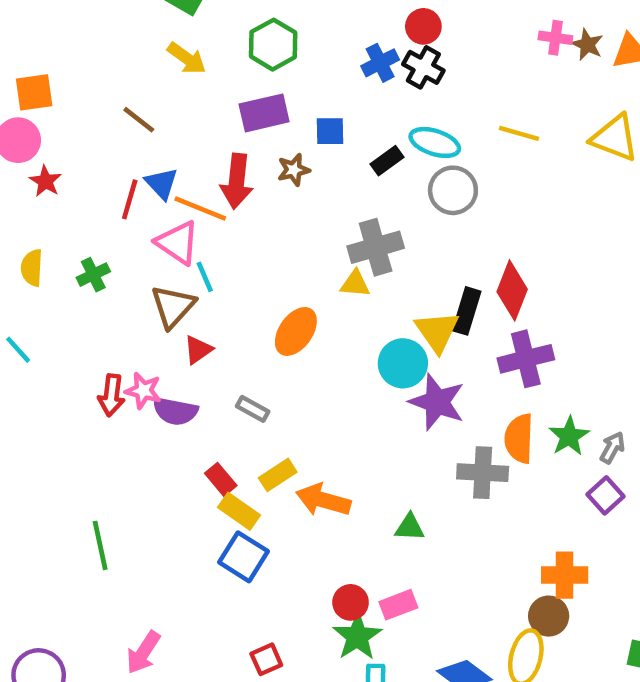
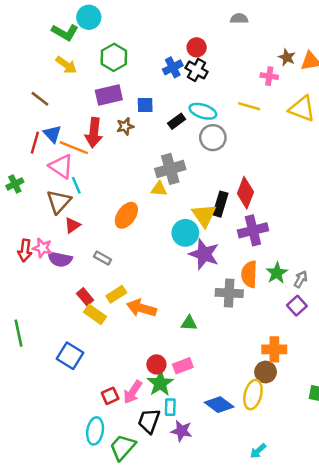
pink cross: (555, 38) -> (269, 76), moved
blue square: (244, 557) -> (70, 356), moved
pink arrow: (143, 652) -> (133, 392), moved

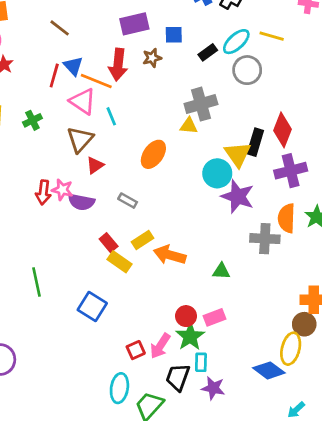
yellow line: (249, 106) -> (272, 36), moved
cyan ellipse: (203, 111) -> (236, 42), turned -60
cyan line: (76, 185) -> (111, 116), moved
blue diamond: (219, 405) -> (269, 370), moved

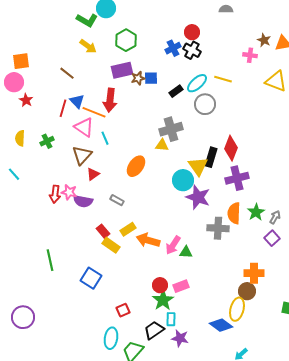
brown star: (152, 58) -> (138, 78), moved
pink arrow: (160, 346) -> (173, 245), moved
black trapezoid: (178, 377) -> (154, 330), turned 35

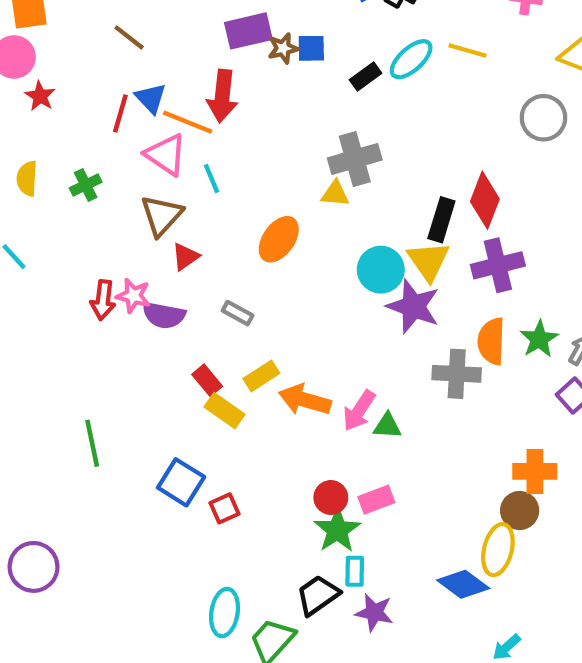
gray circle: (205, 104) -> (543, 118), moved
yellow triangle: (198, 166) -> (428, 261), moved
red square: (123, 310) -> (224, 508), moved

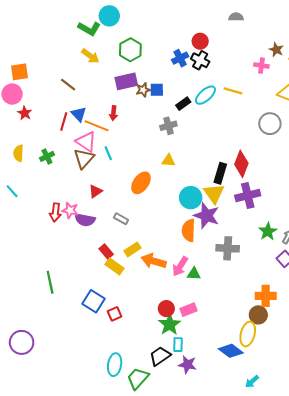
red arrow: (222, 96) -> (114, 113), size x0.6
gray cross: (355, 159) -> (168, 126), moved, size x0.7
brown triangle: (162, 215) -> (84, 159), moved
orange semicircle: (491, 341) -> (189, 230), moved

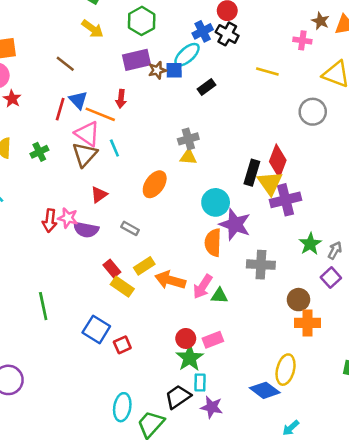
cyan ellipse: (205, 95) -> (187, 55), moved
gray cross: (168, 126) -> (188, 139), moved
yellow triangle: (214, 193) -> (270, 183), moved
brown circle: (258, 315) -> (298, 300), moved

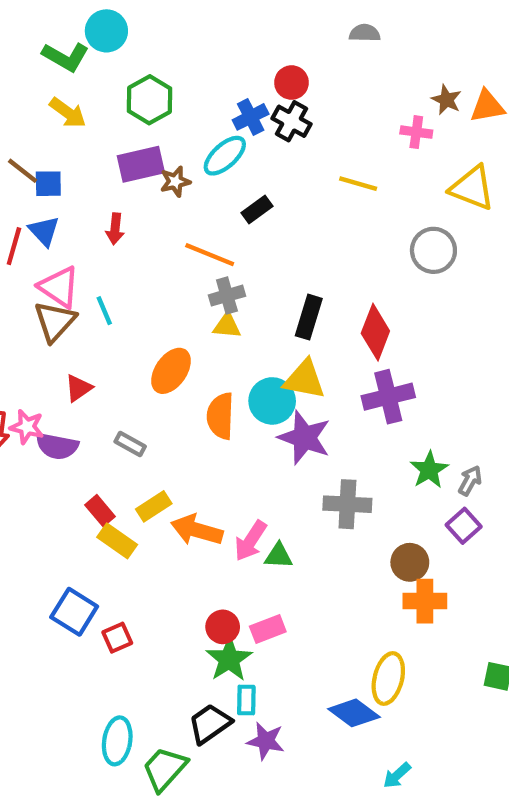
blue square: (174, 70) -> (48, 184), moved
orange line: (100, 114) -> (210, 255), moved
black rectangle: (252, 173) -> (309, 317), moved
yellow triangle: (270, 183) -> (304, 379), moved, turned -44
orange semicircle: (213, 243) -> (220, 416), moved

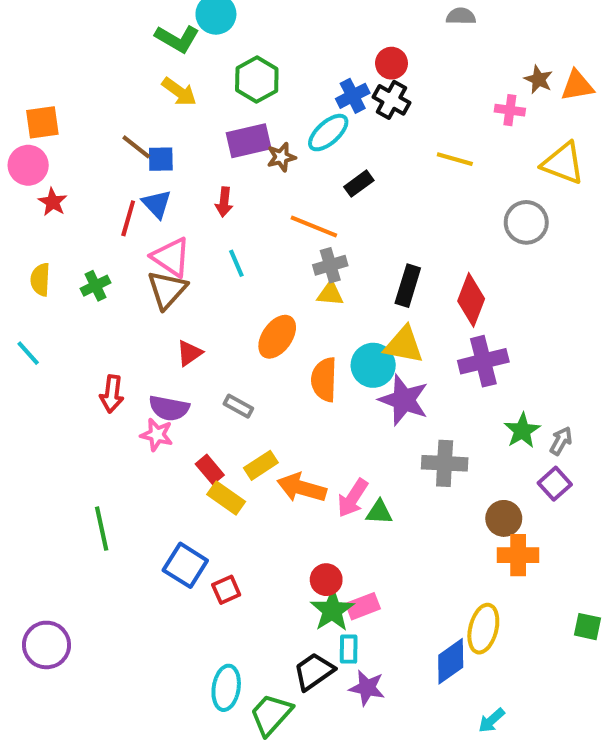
cyan line: (104, 311) -> (236, 263), moved
pink star: (27, 427) -> (157, 435), moved
pink rectangle: (268, 629) -> (363, 606), moved
blue diamond: (354, 713) -> (451, 661), turned -72

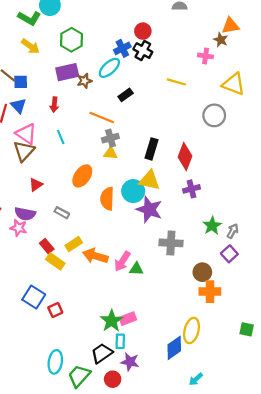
orange triangle: (577, 86) -> (230, 26), moved
purple cross: (483, 361) -> (192, 189), size x0.7
red circle: (326, 580) -> (113, 379), moved

